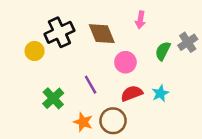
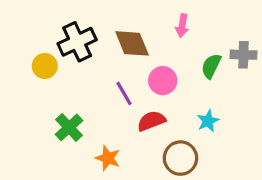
gray cross: (188, 42) -> (243, 55), turned 36
purple line: (91, 85) -> (124, 93), moved
red semicircle: (132, 93) -> (151, 121), moved
brown circle: (113, 121) -> (180, 158), moved

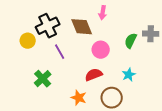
pink arrow: (182, 26) -> (103, 13), moved
purple line: (124, 93) -> (60, 52), moved
orange star: (108, 158) -> (79, 98), moved

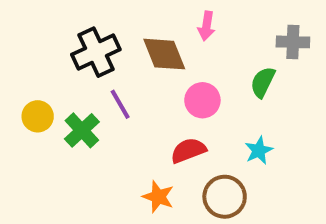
gray cross: (151, 34) -> (293, 42), moved
yellow circle: (28, 41) -> (38, 116), moved
green cross: (43, 79) -> (82, 130), moved

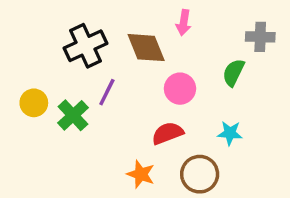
purple line: (120, 104) -> (107, 92), turned 56
cyan star: (259, 150) -> (230, 133), turned 30

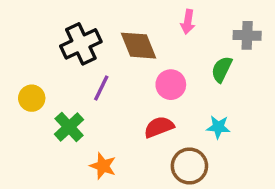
pink arrow: (184, 23) -> (188, 22), moved
green cross: (73, 115) -> (69, 127), moved
orange star: (141, 174) -> (103, 166), moved

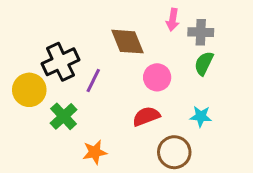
gray cross: (247, 35) -> (201, 32), moved
black cross: (81, 44) -> (60, 62), moved
yellow circle: (32, 98) -> (29, 90), size x1.4
orange star: (103, 166) -> (95, 152), turned -30

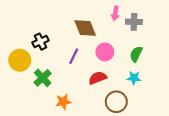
black cross: (60, 62) -> (40, 42), size x0.7
green semicircle: (204, 63) -> (136, 54), moved
purple line: (93, 80) -> (74, 56), moved

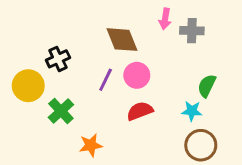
pink circle: (105, 52) -> (137, 75), moved
green semicircle: (136, 54) -> (207, 86), moved
brown circle: (116, 102) -> (201, 145), moved

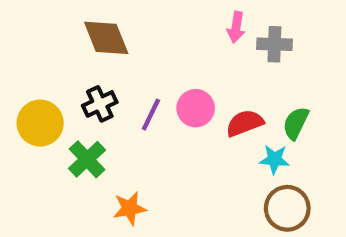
brown diamond: (122, 40) -> (106, 38), moved
black cross: (58, 59) -> (100, 104), moved
red semicircle: (140, 111) -> (245, 123), moved

